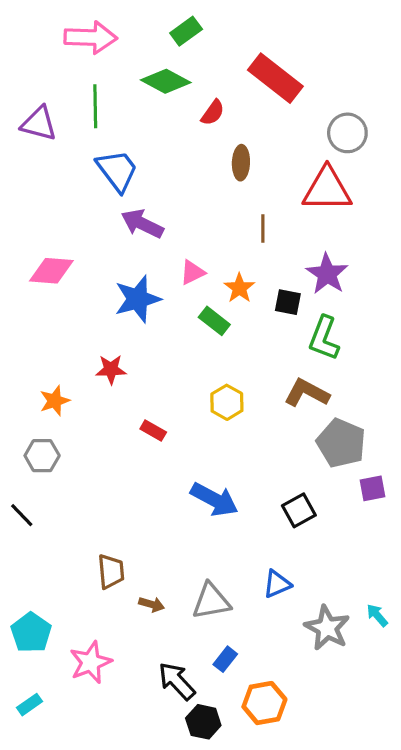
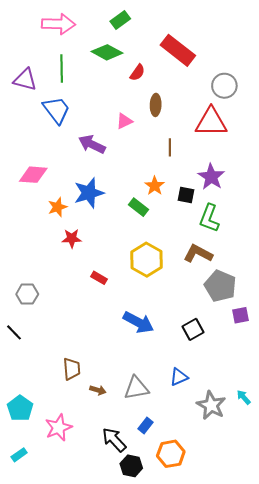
blue trapezoid: (117, 171) -> (57, 110), moved
pink triangle: (192, 272) -> (124, 121), moved
orange star: (55, 401) -> (58, 207), moved
yellow hexagon: (227, 402) -> (147, 260), size x1.5

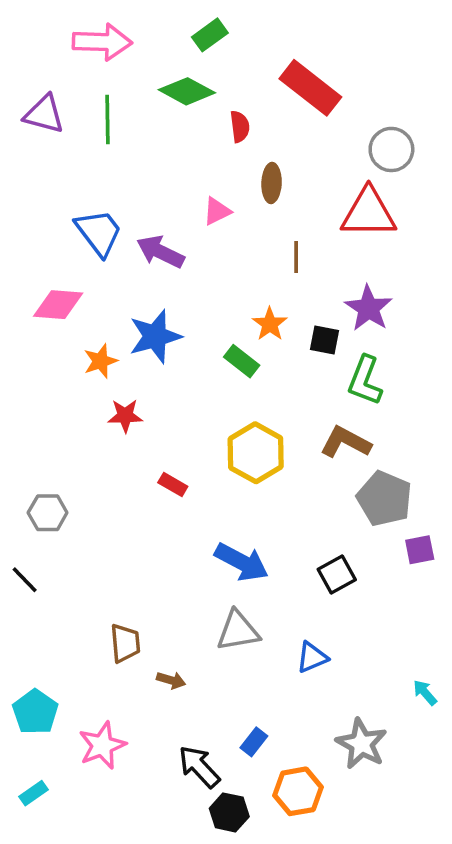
red semicircle: (137, 73) -> (240, 127), turned -42
purple triangle: (25, 80) -> (44, 114), moved
blue trapezoid: (57, 110) -> (99, 232), moved
gray triangle: (136, 388) -> (238, 631), moved
gray star: (211, 405) -> (361, 744), moved

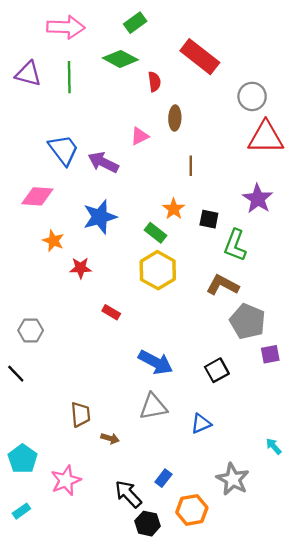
red triangle: (369, 213) -> (266, 137), moved
purple star: (369, 308) -> (258, 199), moved
orange star: (100, 361) -> (53, 241), moved, turned -30
yellow hexagon: (256, 453) -> (158, 270), moved

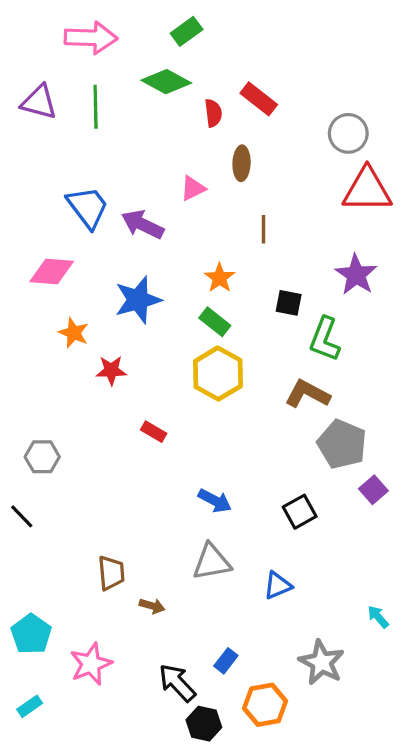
red rectangle: (200, 57) -> (259, 99), moved, size x0.7
orange star: (174, 209) -> (220, 278), moved
purple square: (270, 354) -> (373, 490), turned -30
blue arrow: (156, 362) -> (215, 501), size x0.7

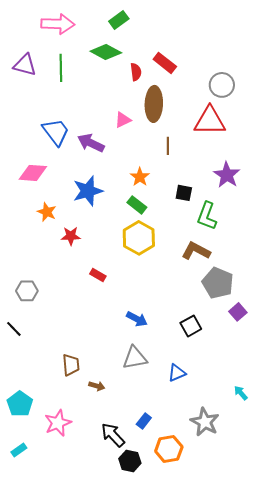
brown ellipse: (242, 163) -> (154, 104), size x1.6
red triangle: (367, 190) -> (210, 121), moved

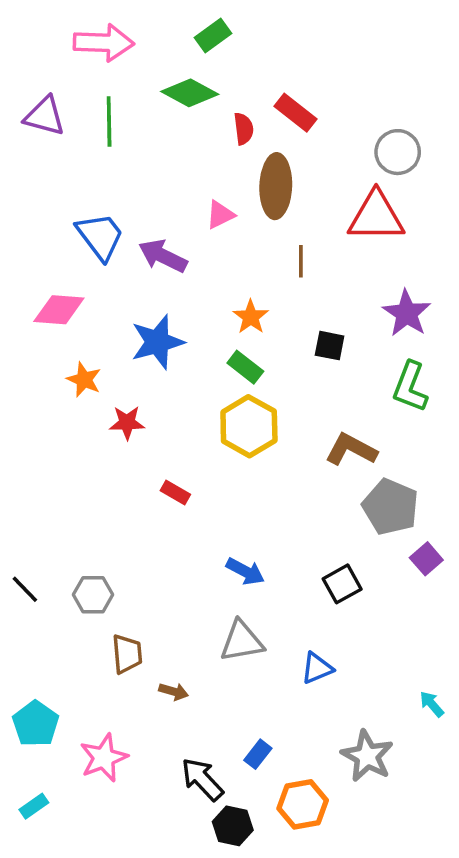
green L-shape: (207, 216) -> (410, 387), moved
gray hexagon: (27, 291) -> (93, 595), moved

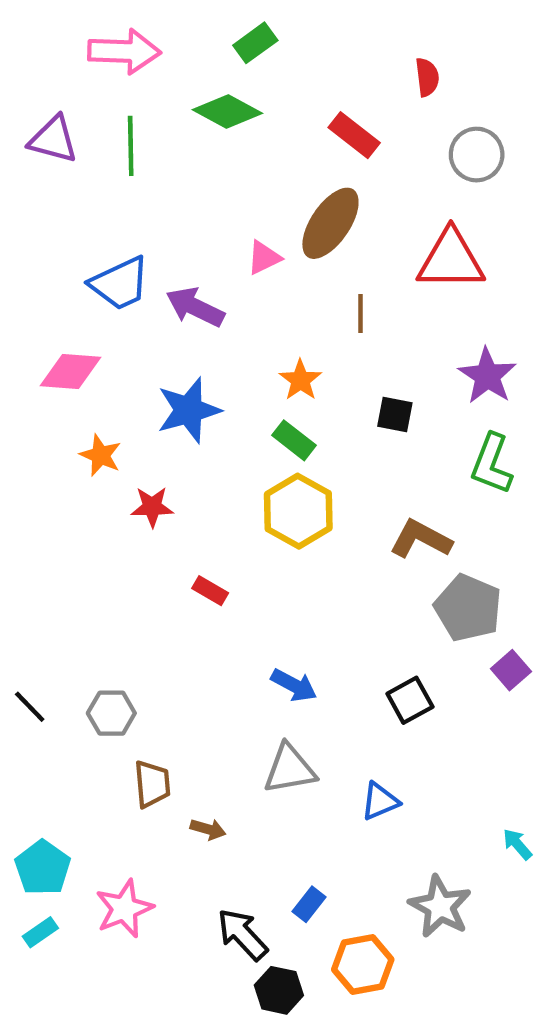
red semicircle: (244, 129) -> (427, 77), moved
gray circle: (398, 152) -> (477, 155), moved
brown ellipse: (276, 186) -> (330, 223), turned 32
blue trapezoid: (100, 236) -> (120, 283), turned 102
cyan rectangle: (34, 806) -> (40, 932), moved

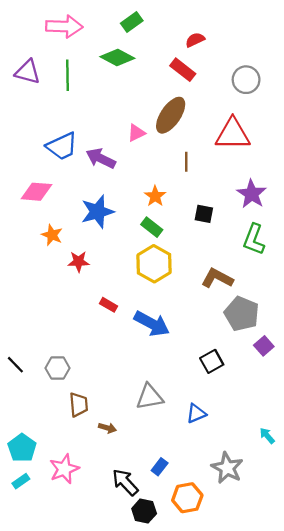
red semicircle: (427, 77) -> (195, 40), moved, turned -108
blue arrow: (294, 685) -> (152, 324), moved, size x1.5

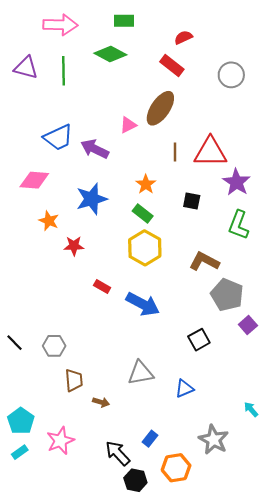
green rectangle: (132, 22) -> (124, 21), turned 36
red triangle: (233, 134) -> (210, 152), moved

